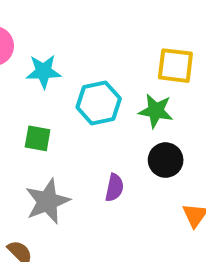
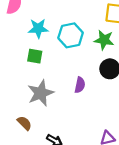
cyan star: (44, 71) -> (38, 28), moved

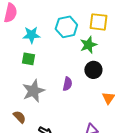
cyan hexagon: (71, 35) -> (66, 27), moved
green star: (104, 40) -> (88, 45), turned -30

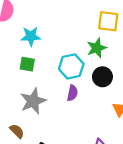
cyan hexagon: (66, 27) -> (71, 66), moved

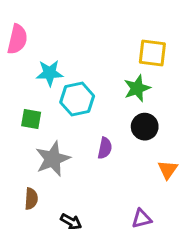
green square: (27, 64) -> (31, 119), moved
cyan hexagon: (71, 66) -> (77, 99), moved
brown semicircle: (17, 131) -> (31, 199), turned 49

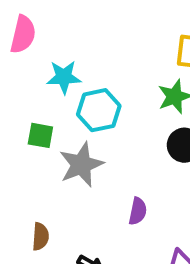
purple semicircle: (105, 148) -> (138, 211), moved
gray star: (53, 159) -> (81, 165), moved

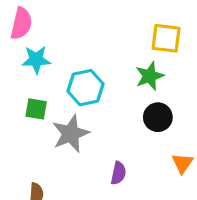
cyan star: (64, 77) -> (36, 60), moved

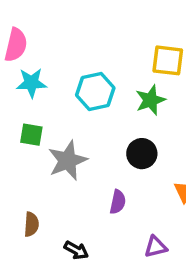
cyan hexagon: (85, 88) -> (95, 91), moved
black circle: (158, 117) -> (142, 154), moved

